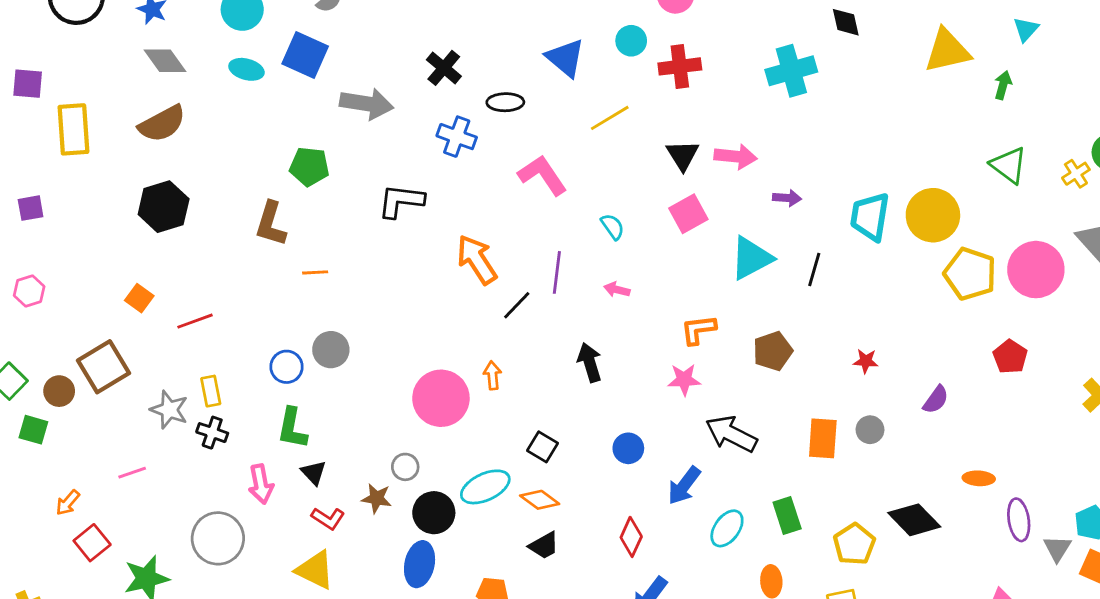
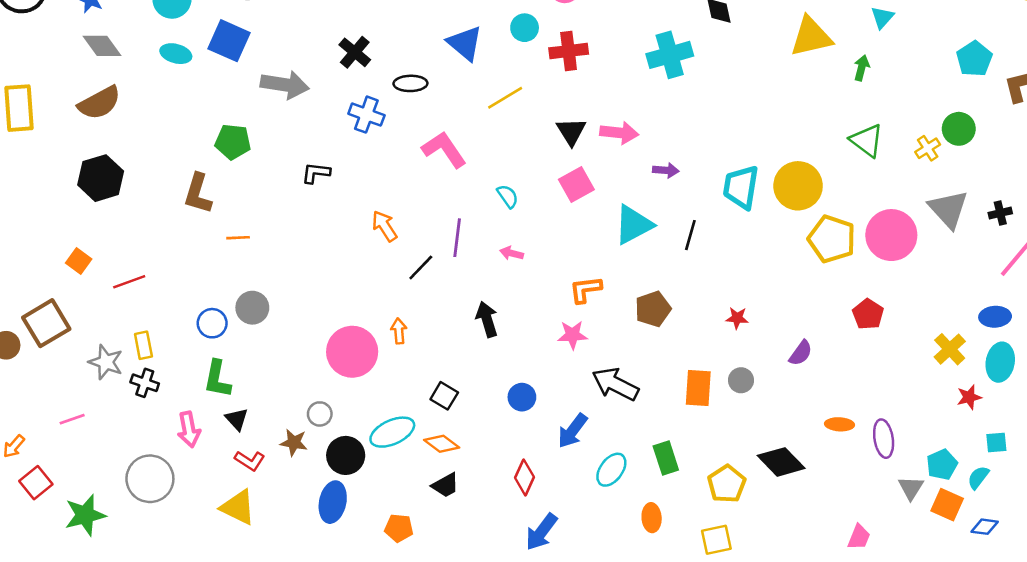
black L-shape: (401, 201) -> (316, 173), size x0.7
orange arrow: (477, 260) -> (385, 226), size x0.7
purple ellipse: (1019, 520) -> (884, 439), moved

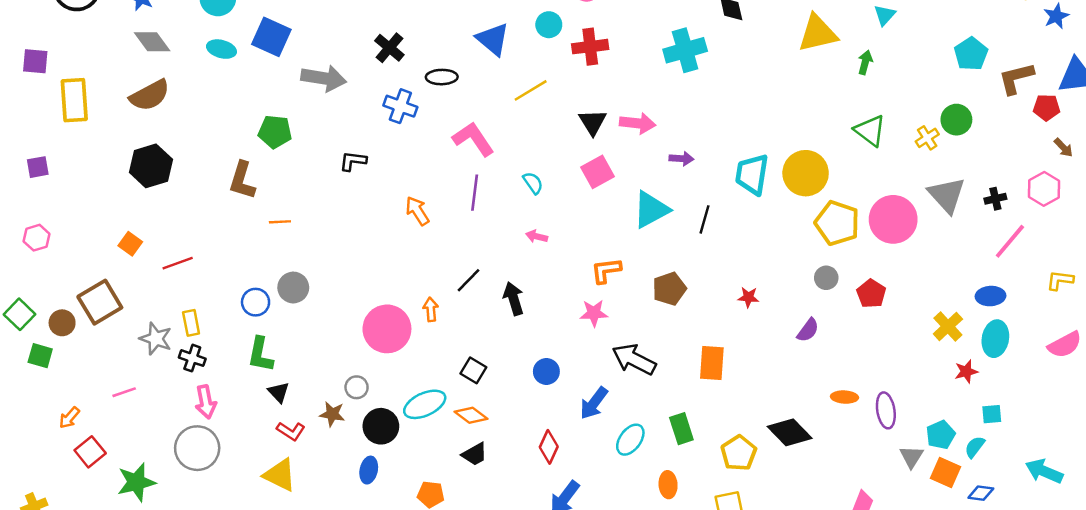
purple line: (457, 238) -> (475, 193), moved
black line: (421, 267) -> (468, 280), moved
gray circle: (741, 380) -> (826, 278), moved
pink arrow: (189, 430) -> (206, 402), moved
blue ellipse: (333, 502) -> (369, 470), size x0.7

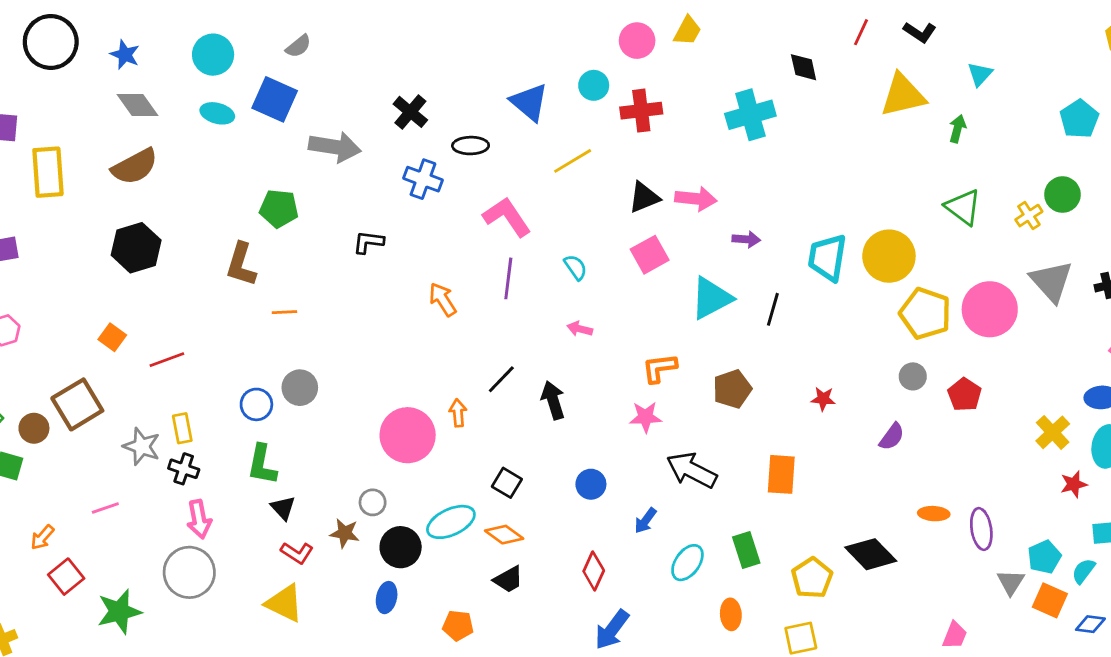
black triangle: (593, 122) -> (644, 197), turned 40
blue arrow: (594, 403) -> (645, 521), size x0.7

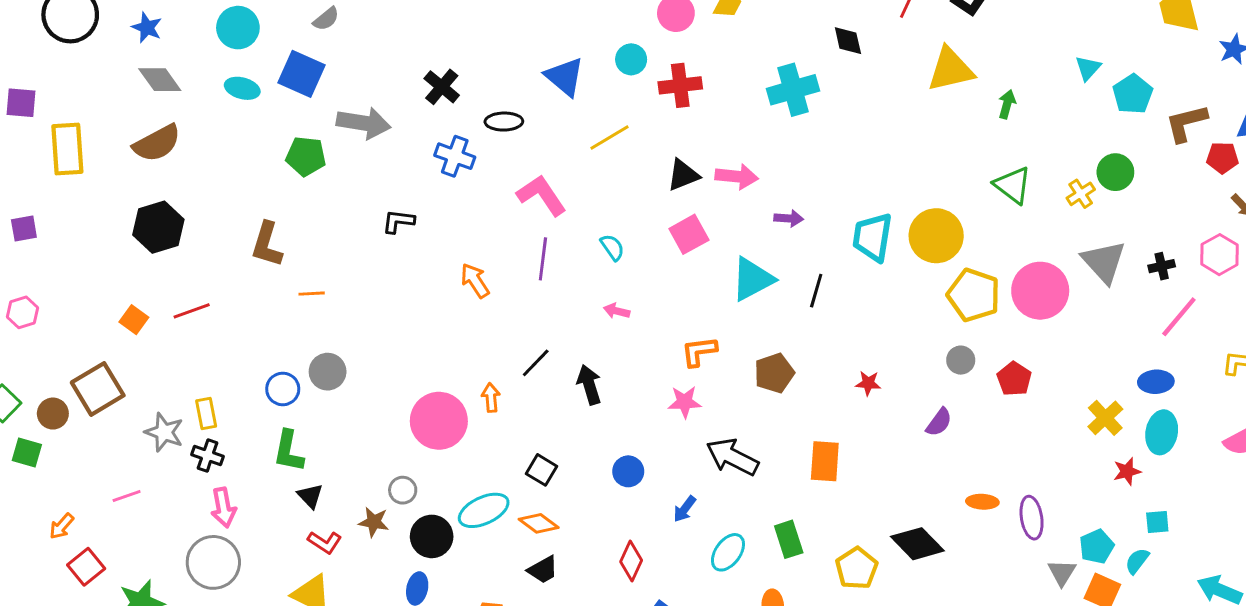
cyan triangle: (980, 74) -> (1088, 68), moved
green pentagon: (279, 209) -> (306, 156), moved
red line: (167, 360) -> (192, 311), moved

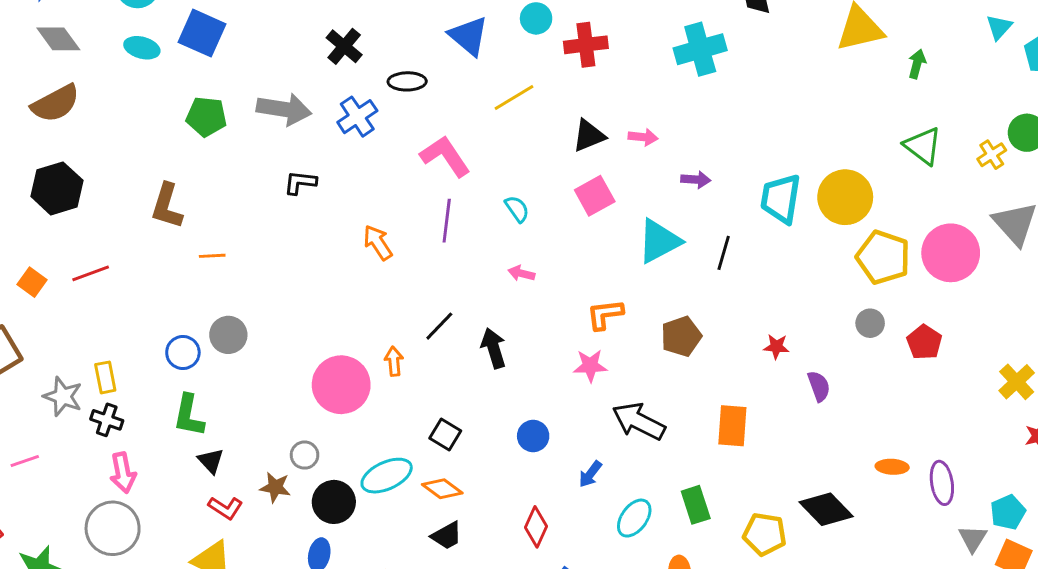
gray arrow: (364, 123) -> (284, 109), moved
blue cross: (455, 156) -> (357, 117), turned 36
pink arrow: (737, 176) -> (643, 137), size x0.7
purple semicircle: (939, 422) -> (819, 386), moved, turned -56
yellow pentagon: (857, 568) -> (765, 534), turned -30

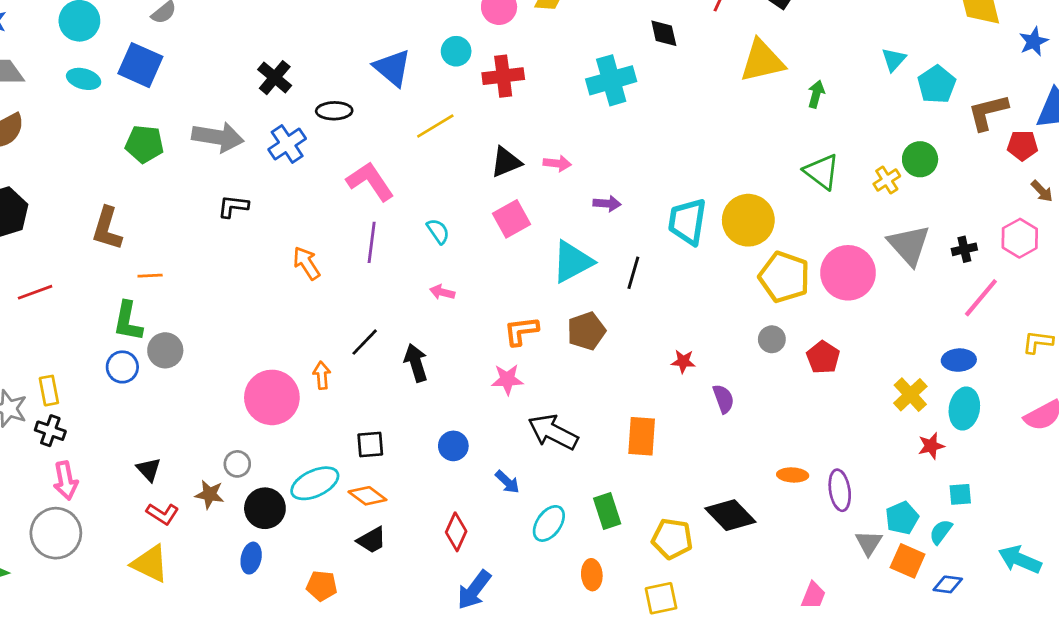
brown pentagon: (681, 336) -> (586, 331), moved
green L-shape: (189, 415) -> (128, 321), moved
black square: (445, 435) -> (370, 445), turned -36
blue arrow: (590, 474) -> (507, 482), turned -84

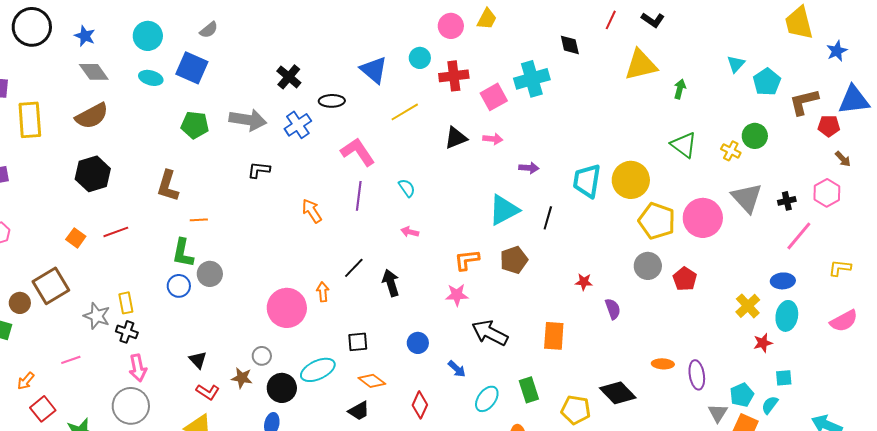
yellow cross: (887, 180) -> (731, 151), turned -30
pink square: (511, 219) -> (494, 97), moved
gray circle: (772, 339) -> (648, 266), size x1.4
orange diamond: (367, 496) -> (372, 381), moved

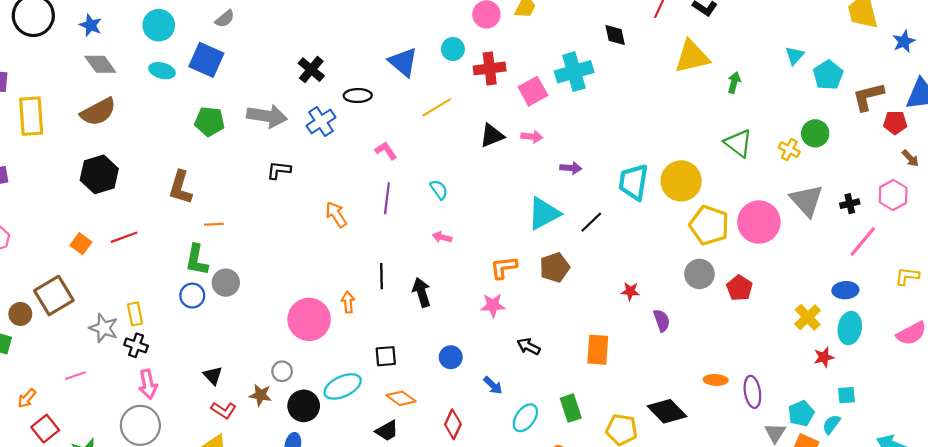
pink L-shape: (358, 152) -> (386, 151), size x0.6
black line: (548, 218) -> (591, 222), turned 30
black line: (354, 268) -> (382, 276), turned -45
black arrow: (490, 333) -> (529, 346), size x0.6

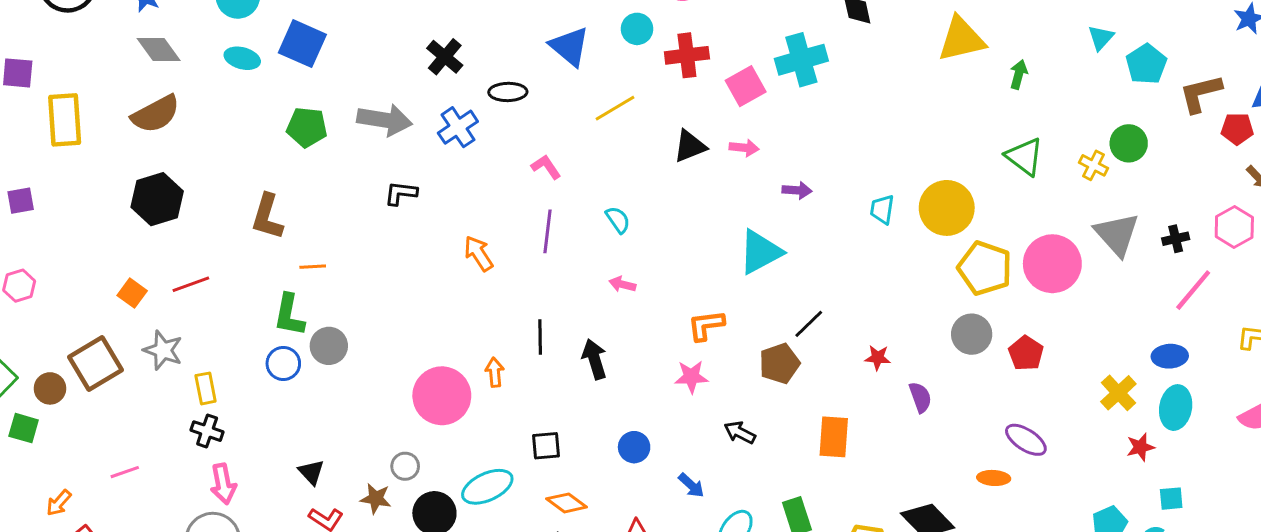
cyan trapezoid: (633, 182) -> (882, 209), size x0.6
black line: (591, 222) -> (809, 324), moved
brown pentagon: (555, 267) -> (779, 363), moved
gray star: (104, 328) -> (163, 350), moved
purple ellipse: (752, 392) -> (1026, 440), moved, turned -48

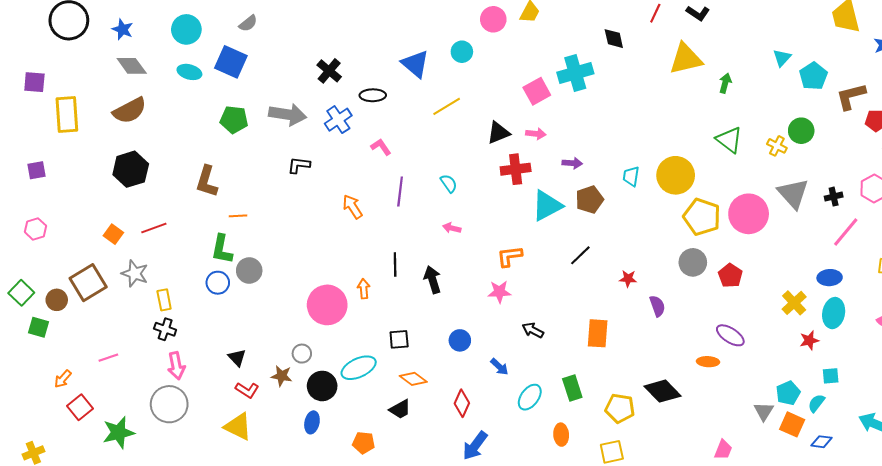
red cross: (687, 55) -> (516, 169), moved
pink L-shape: (546, 167) -> (381, 147), moved
brown pentagon: (779, 363) -> (590, 200), moved

